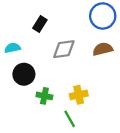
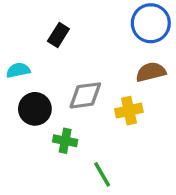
gray diamond: (64, 49) -> (85, 95), moved
yellow cross: (79, 95) -> (129, 111), moved

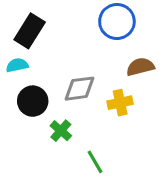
blue circle: (151, 23) -> (117, 22), moved
black rectangle: (58, 35) -> (30, 31), moved, size x1.5
green cross: (65, 141) -> (61, 131), turned 30

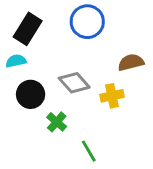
blue circle: (117, 22) -> (87, 22), moved
gray diamond: (79, 89) -> (74, 83), turned 56

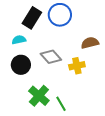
black rectangle: (28, 29) -> (32, 18), moved
cyan semicircle: (16, 61) -> (19, 40), moved
green cross: (57, 122) -> (39, 96), moved, size x1.5

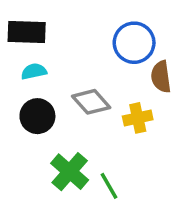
blue circle: (60, 15) -> (134, 43), moved
black rectangle: (32, 18) -> (27, 32), moved, turned 60
brown semicircle: (90, 43) -> (161, 77), turned -84

